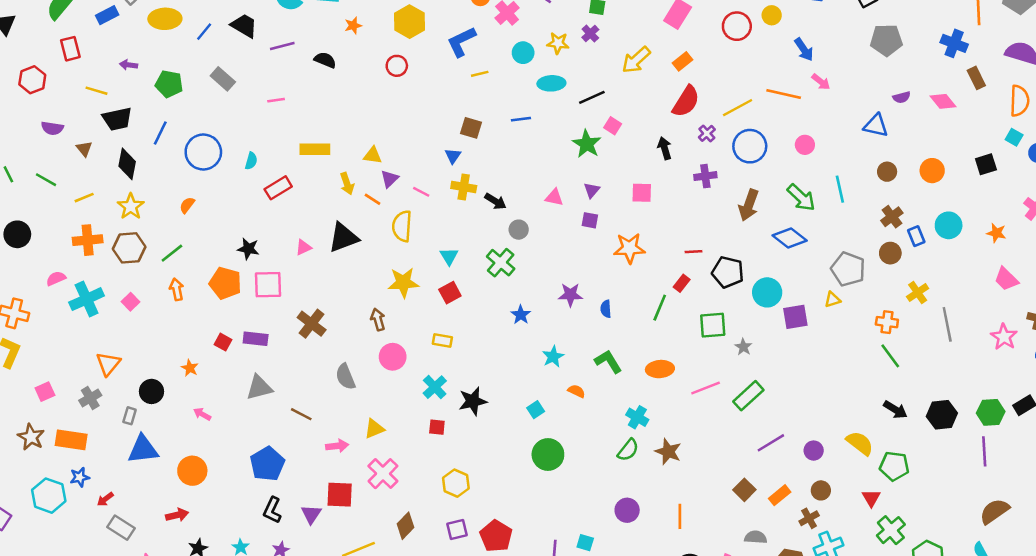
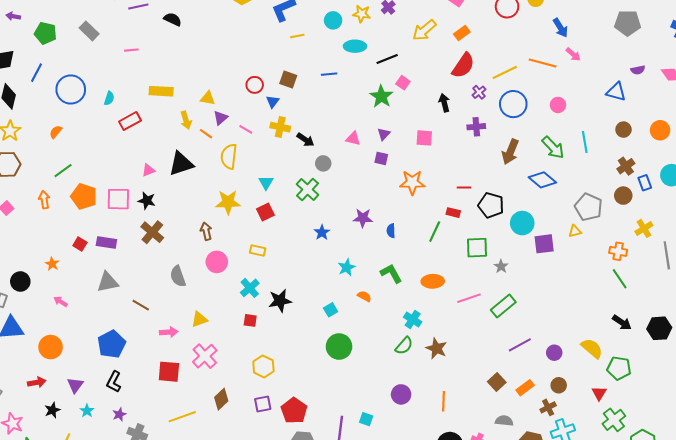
red circle: (397, 66) -> (255, 85), moved
black star: (248, 249) -> (147, 201), moved
green line: (172, 253) -> (63, 171), moved
red rectangle: (682, 283) -> (453, 213), turned 64
purple triangle: (311, 514) -> (75, 385), moved

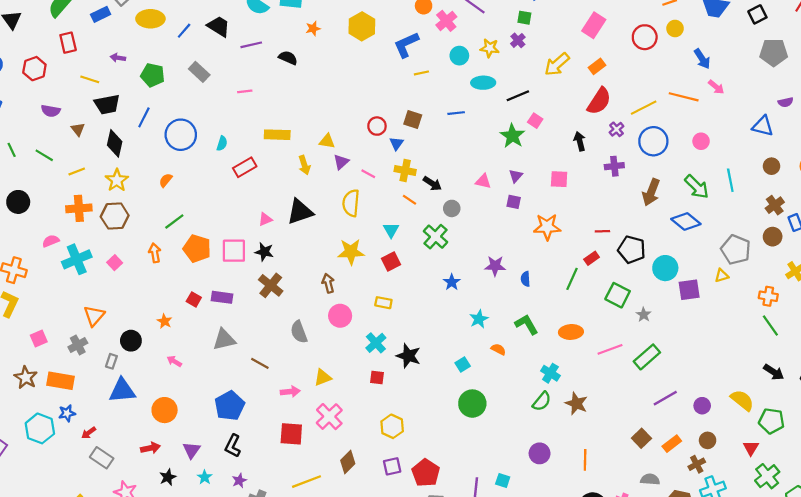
orange line: (206, 134) -> (409, 200), moved
red rectangle: (453, 213) -> (592, 258), turned -48
green square: (477, 248) -> (618, 295), turned 30
black star: (280, 301) -> (408, 356), turned 30

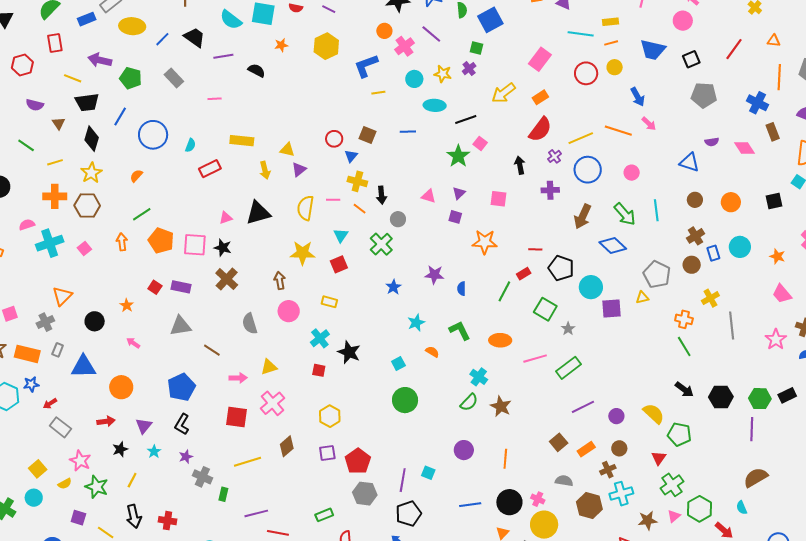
purple arrow: (118, 58) -> (100, 60), size x1.6
pink line: (368, 174) -> (333, 200), moved, turned -32
black arrow: (432, 183) -> (382, 195), turned 48
gray rectangle: (111, 361) -> (58, 350), moved

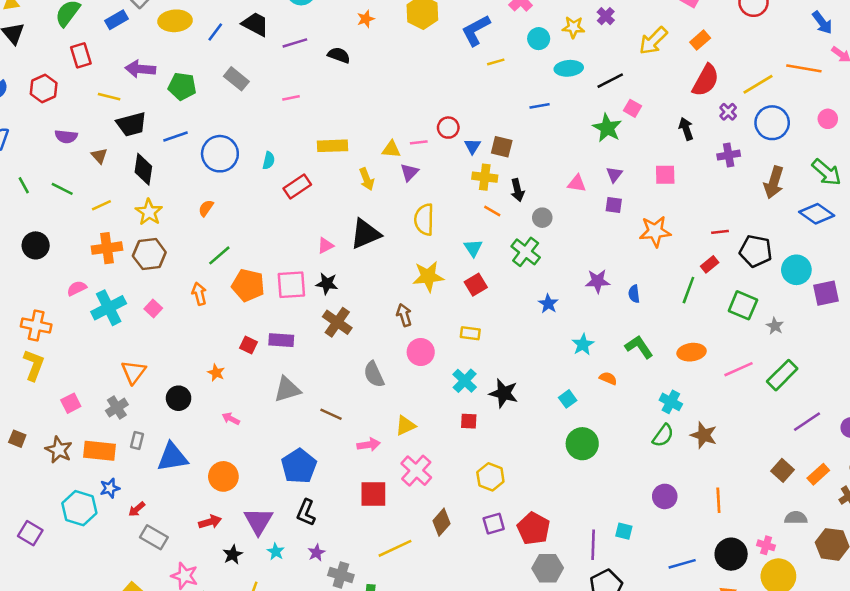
blue line: (120, 117) -> (175, 136), turned 48
brown square: (367, 135) -> (502, 147), moved
pink line: (333, 200) -> (419, 142), moved
purple triangle: (144, 426) -> (258, 521), size x1.4

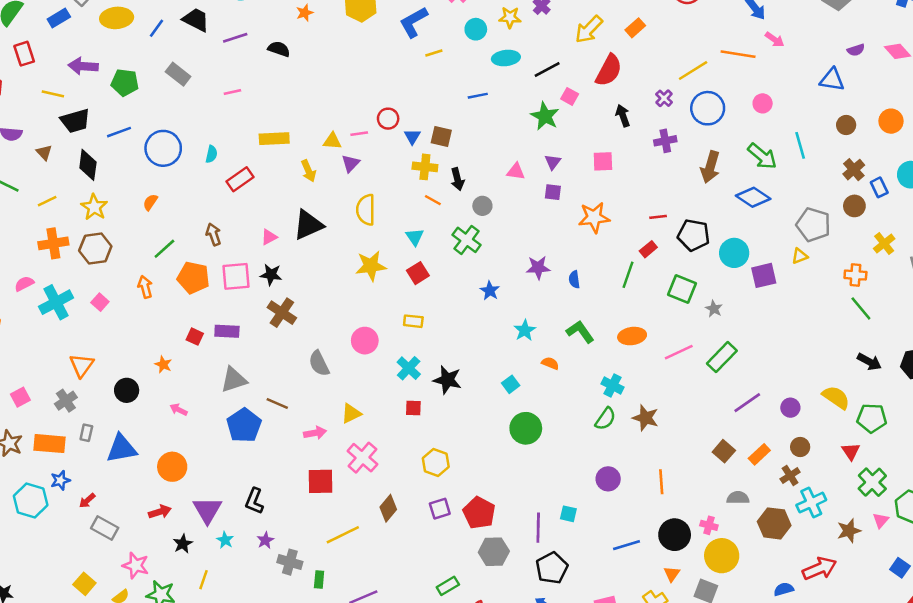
red semicircle: (706, 80) -> (609, 70), moved
brown arrow: (404, 315) -> (213, 234), moved
blue pentagon: (299, 466) -> (244, 425), moved

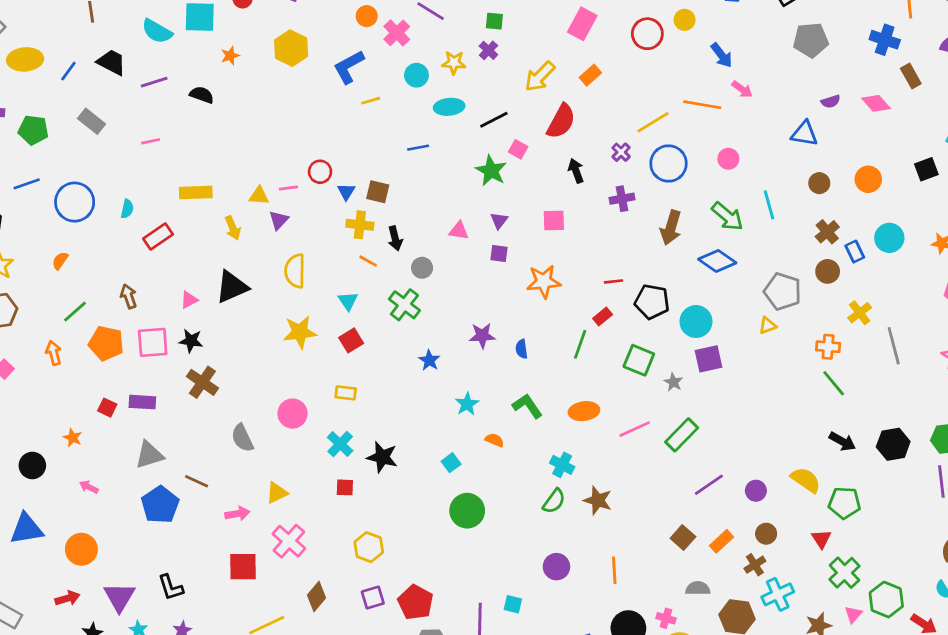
purple square: (764, 275) -> (709, 359), moved
black L-shape: (254, 501) -> (171, 587), turned -40

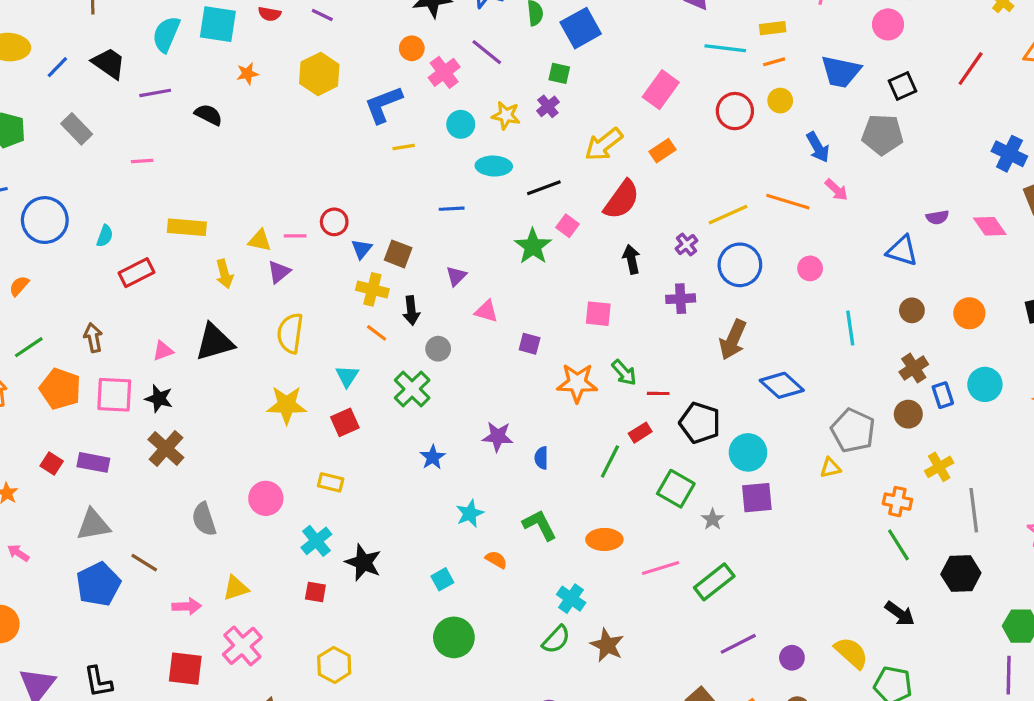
cyan semicircle: (157, 31) -> (166, 34), turned 76
gray pentagon: (811, 40) -> (882, 135), moved
green arrow: (727, 216) -> (624, 373), moved, size x0.7
purple triangle: (499, 221) -> (456, 276), moved
black hexagon: (893, 444) -> (961, 574), moved

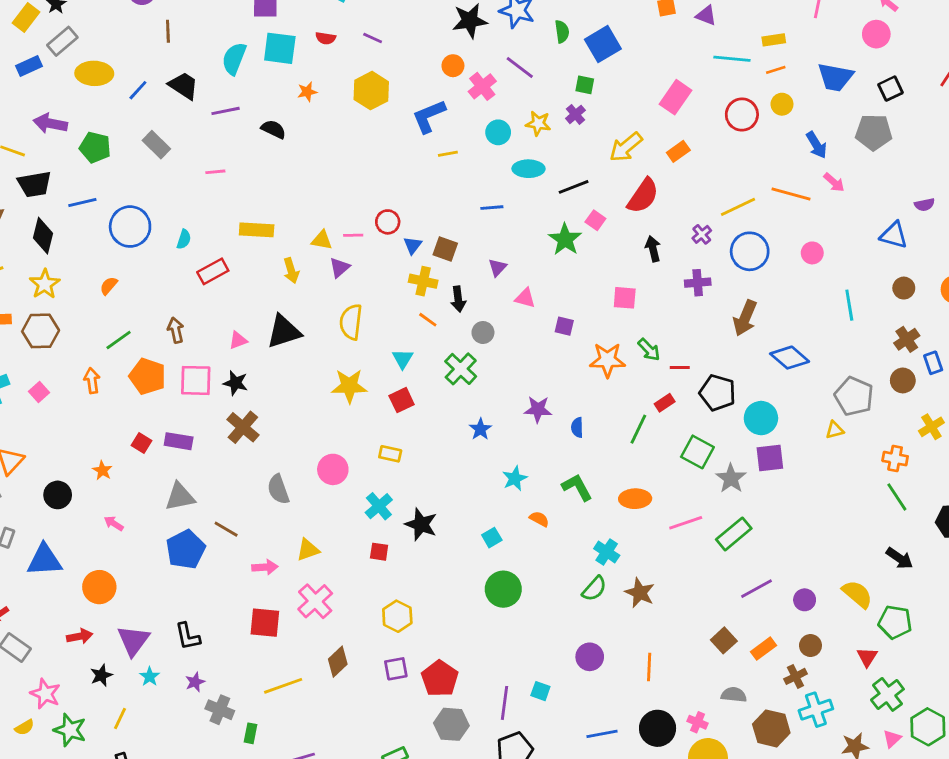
gray star: (713, 519) -> (731, 478), size x1.5

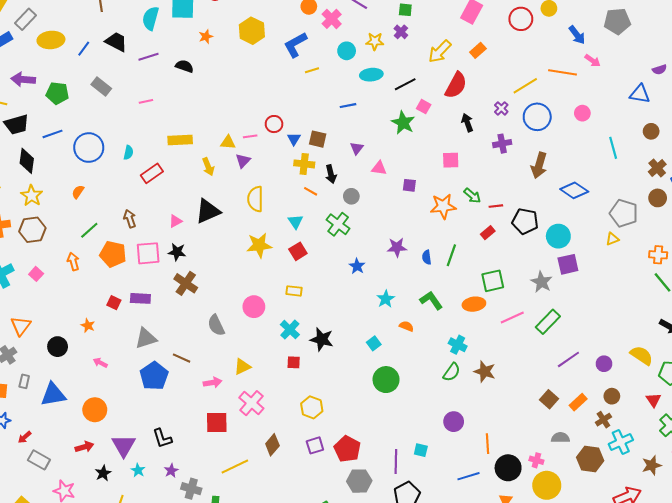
green line: (638, 429) -> (451, 255), moved
green square: (697, 452) -> (493, 281), moved, turned -35
orange line: (649, 667) -> (487, 444), moved

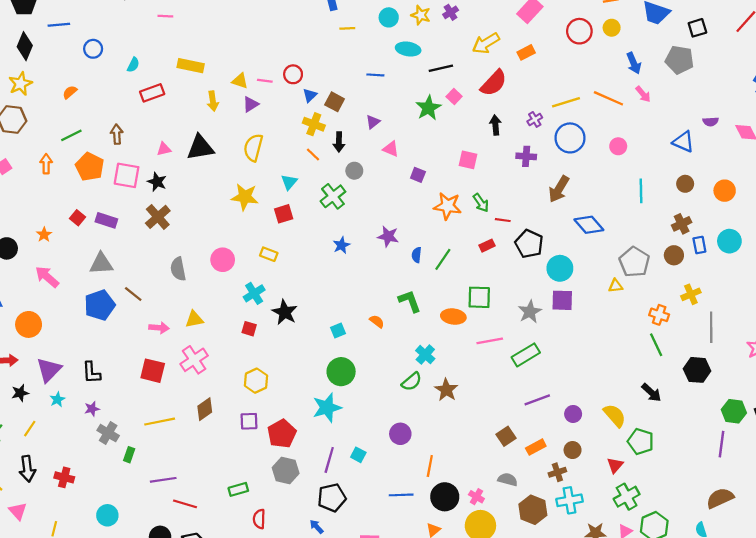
blue circle: (89, 148) -> (93, 49), size x0.6
cyan star: (386, 299) -> (327, 408), moved, size x1.5
pink arrow: (100, 363) -> (47, 277), size x1.6

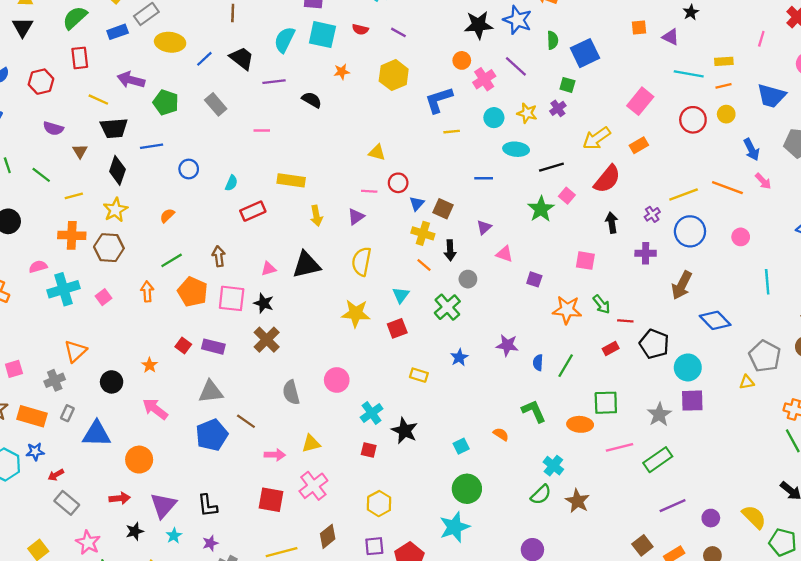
yellow triangle: (240, 81) -> (377, 152), moved
yellow rectangle: (269, 254) -> (419, 375), moved

